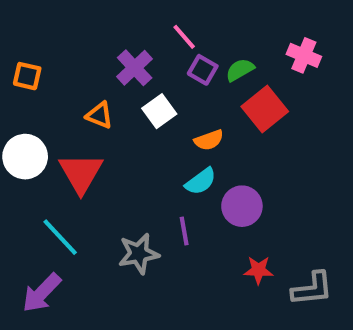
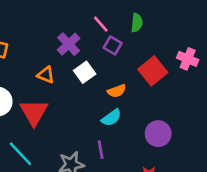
pink cross: (304, 55) -> (188, 59), moved
green semicircle: (240, 70) -> (137, 23), moved, turned 126
purple circle: (242, 206) -> (158, 134), moved

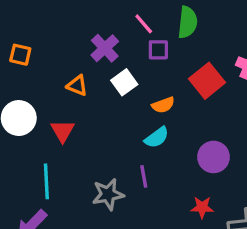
green semicircle: (137, 23) -> (188, 22), size x1.4
purple square: (113, 45) -> (158, 50), turned -30
red triangle: (34, 112) -> (63, 131), size x0.7
cyan line: (20, 154) -> (46, 181), turned 40

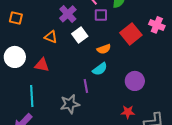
red triangle: (63, 131) -> (42, 65), turned -49
purple line: (144, 176) -> (86, 86), moved

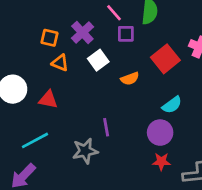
orange square: (16, 18) -> (50, 38), moved
cyan semicircle: (100, 69) -> (172, 105), moved
purple circle: (135, 81) -> (160, 133), moved
cyan line: (32, 96) -> (35, 140), turned 65

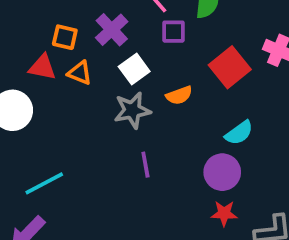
red triangle: (48, 100) -> (42, 67), moved
gray star: (85, 151) -> (132, 110), moved

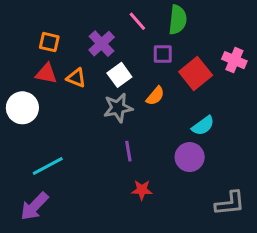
purple square: (174, 32) -> (163, 54), moved
orange square: (65, 37) -> (49, 42), moved
orange semicircle: (179, 95) -> (155, 96), turned -30
red star: (224, 213) -> (142, 190), moved

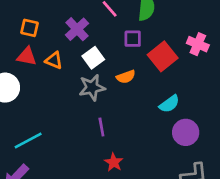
orange semicircle: (155, 96) -> (126, 77), turned 30
purple circle: (190, 157) -> (186, 132), moved
red star: (142, 190) -> (114, 162), turned 30

